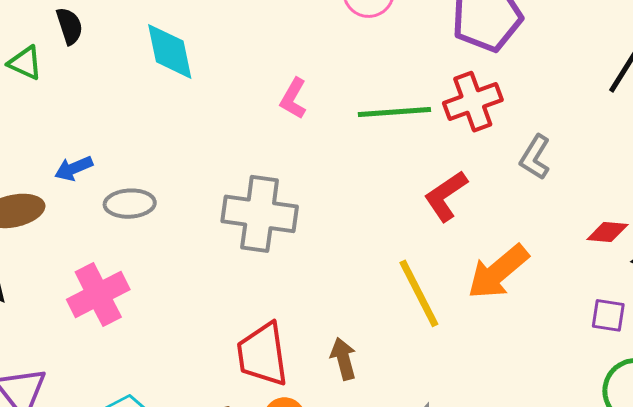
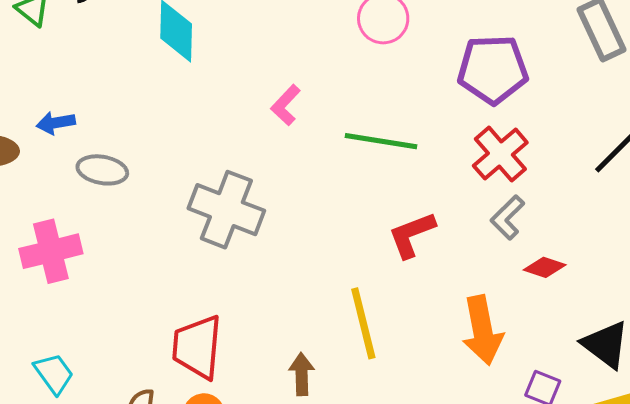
red cross: (473, 102) -> (500, 154), moved, turned -34
red diamond: (607, 232) -> (545, 267), moved
orange arrow: (498, 272) -> (482, 330), moved, turned -74
brown arrow: (343, 359) -> (302, 374), moved

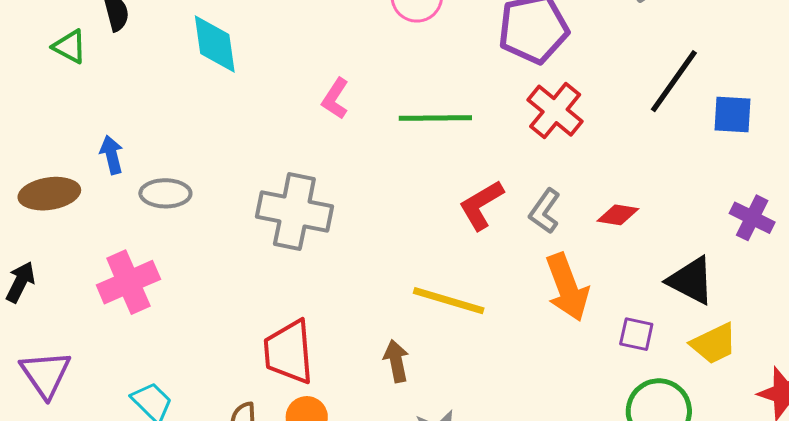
blue arrow: (56, 123) -> (112, 155), turned 96
gray L-shape: (508, 217) -> (545, 211), moved
yellow line: (363, 323) -> (449, 301), turned -50

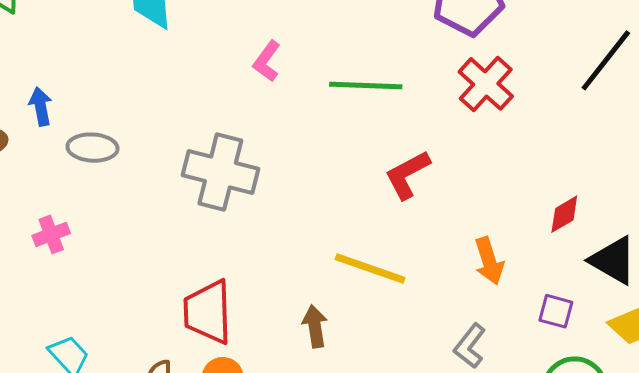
gray L-shape: (545, 211) -> (470, 346), moved
red diamond: (618, 215) -> (564, 214), moved, turned -42
pink cross: (128, 282) -> (51, 234), size x0.6
orange arrow: (567, 287) -> (489, 261), size x0.7

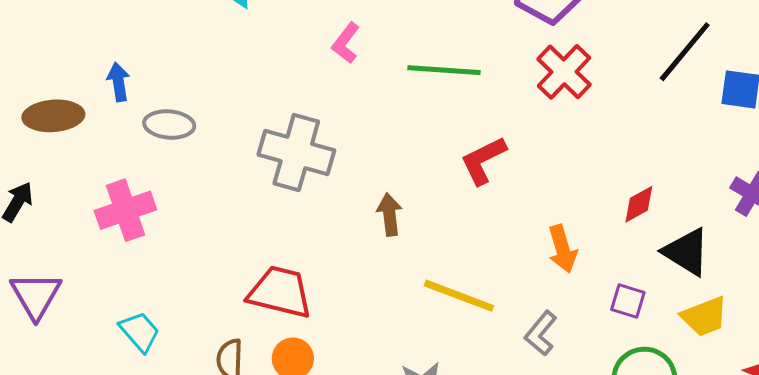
pink cross: (51, 234) -> (125, 210), size x1.6
yellow line: (370, 269) -> (459, 296), moved
red trapezoid: (208, 312) -> (280, 292), turned 104
brown arrow: (315, 326) -> (389, 214), moved

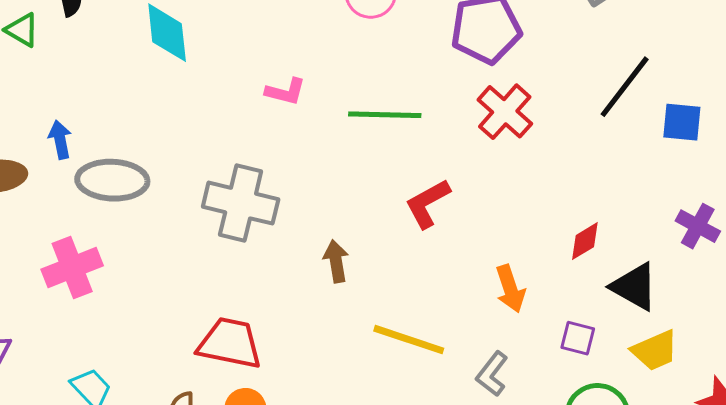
pink L-shape: (346, 43) -> (286, 92), turned -111
gray ellipse: (169, 125) -> (112, 180), size x1.4

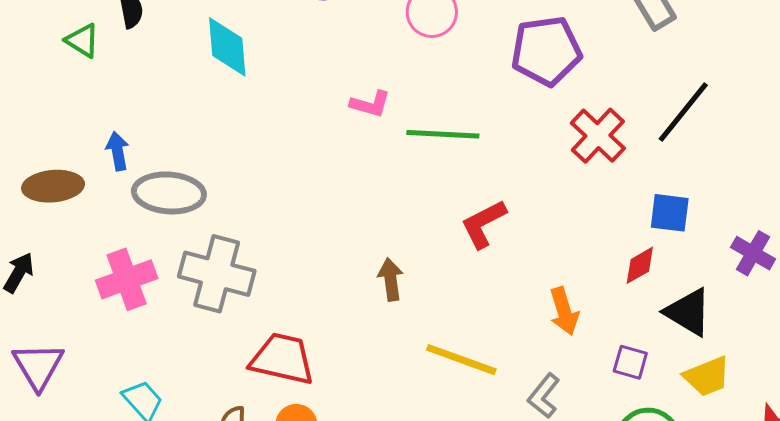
pink L-shape: (286, 92) -> (370, 104), moved
red cross: (505, 112) -> (598, 136), moved
blue square: (682, 122) -> (670, 213), moved
gray cross: (241, 203) -> (217, 274), moved

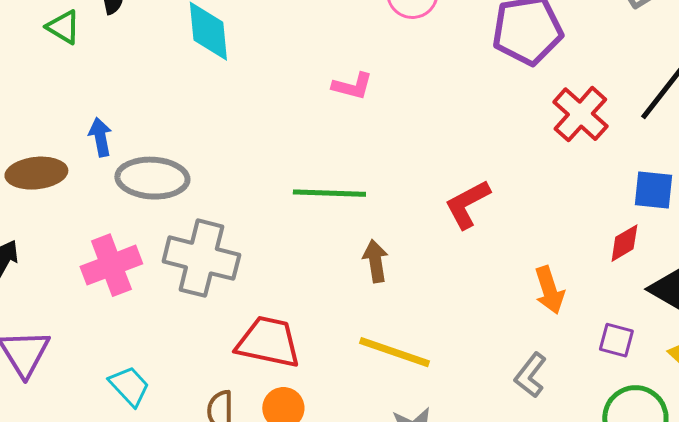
green line: (443, 134) -> (329, 193), moved
yellow line: (461, 360) -> (394, 352), moved

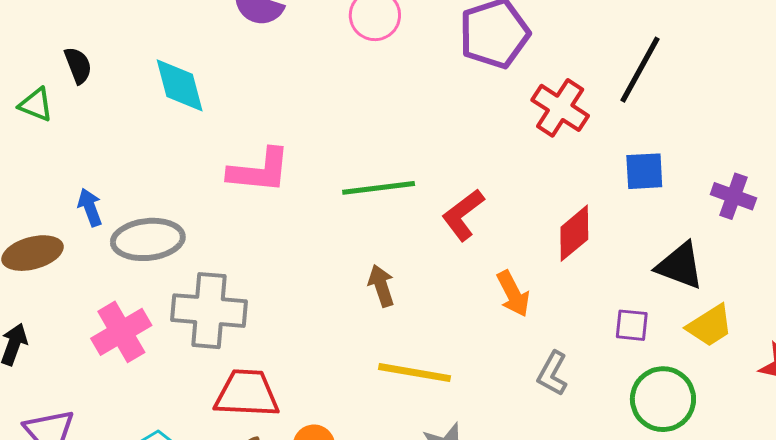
pink L-shape: (352, 86) -> (259, 171), moved, size x1.6
green line: (329, 193) -> (379, 188), moved
red diamond: (624, 243) -> (574, 233), moved, size x1.4
orange arrow: (549, 290) -> (513, 294), moved
red trapezoid: (268, 342) -> (247, 394), moved

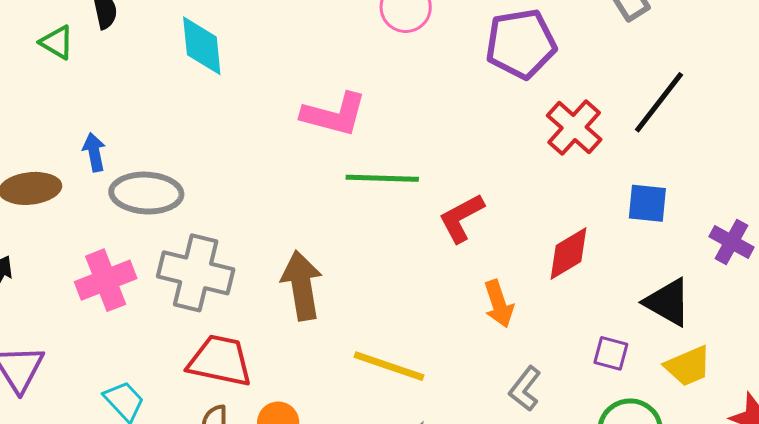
pink L-shape: (259, 171) -> (334, 114), moved
brown arrow: (381, 286) -> (302, 285), moved, size x1.6

